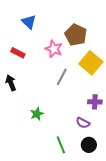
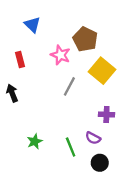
red rectangle: (18, 53) -> (20, 59), turned 48
green star: (37, 114) -> (35, 141), moved
green line: (61, 145) -> (71, 147), moved

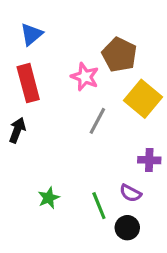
blue triangle: (32, 25) -> (31, 34), moved, turned 36
red rectangle: (20, 59) -> (28, 83), size x1.6
black arrow: (12, 93) -> (17, 130), turned 42
black circle: (100, 163) -> (127, 228), moved

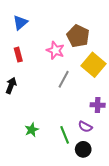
red rectangle: (28, 83) -> (18, 55), size x0.6

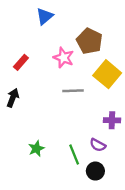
blue triangle: (20, 23) -> (45, 16), moved
red rectangle: (18, 55) -> (21, 62), turned 56
gray line: (64, 79) -> (73, 91), turned 60

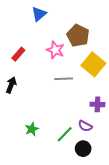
green line: (74, 154) -> (65, 134), turned 66

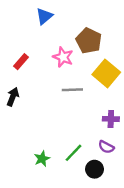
purple semicircle: (85, 126) -> (106, 147), moved
green star: (32, 129) -> (42, 159), moved

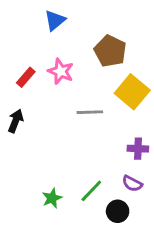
pink star: (63, 57) -> (61, 71), moved

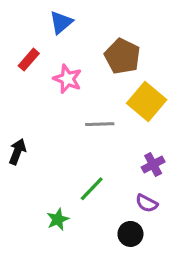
red rectangle: (26, 77) -> (29, 60), moved
black arrow: (16, 121) -> (17, 152), moved
purple cross: (138, 149) -> (153, 164), turned -30
green line: (91, 191) -> (92, 189), moved

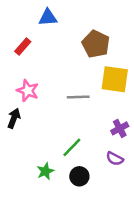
blue triangle: (61, 22) -> (48, 18), turned 36
pink star: (67, 79) -> (28, 91), moved
yellow square: (147, 102) -> (115, 79), turned -32
black circle: (130, 234) -> (79, 176), moved

